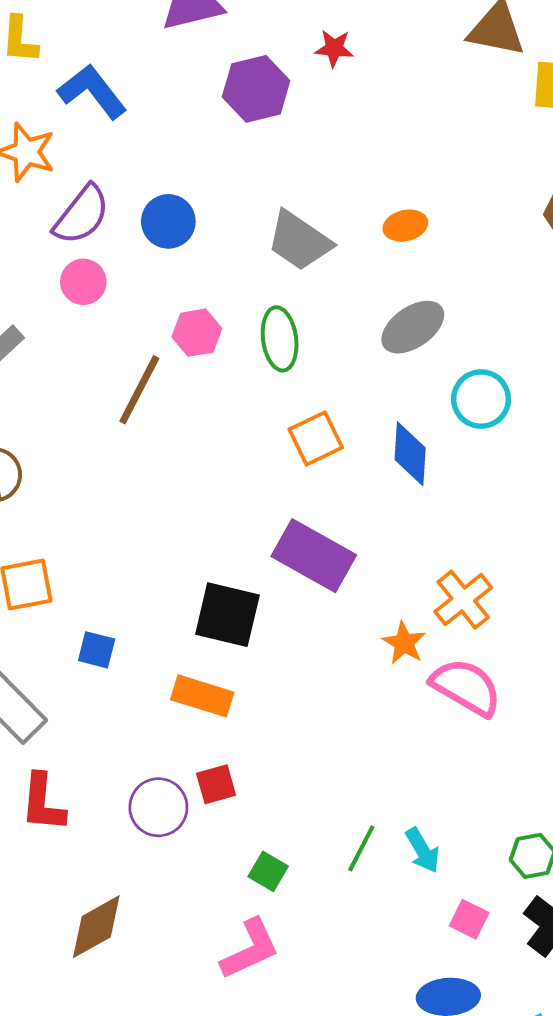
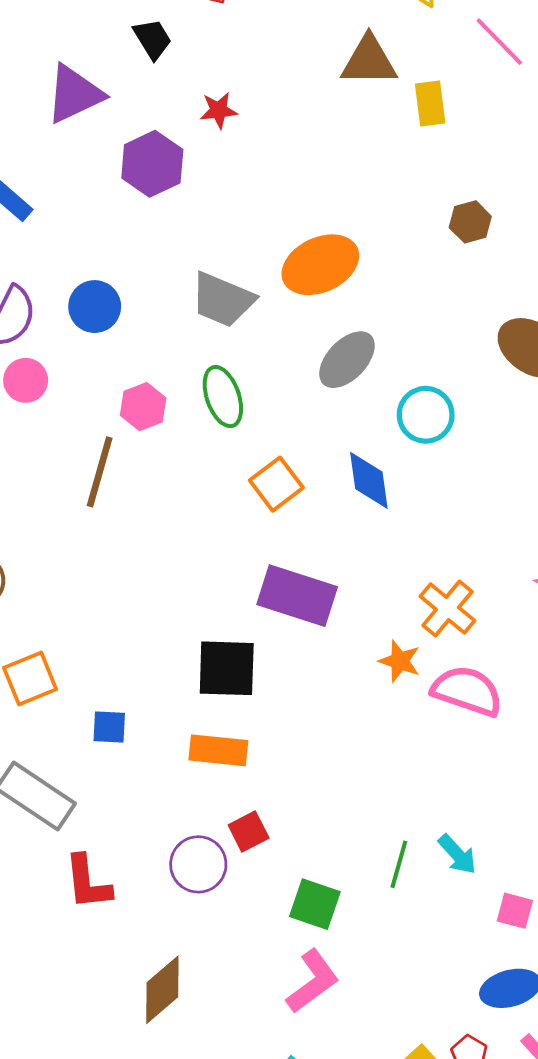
orange ellipse: (405, 226) -> (320, 265), size x1.8
green square: (268, 871) -> (315, 904), size x1.4

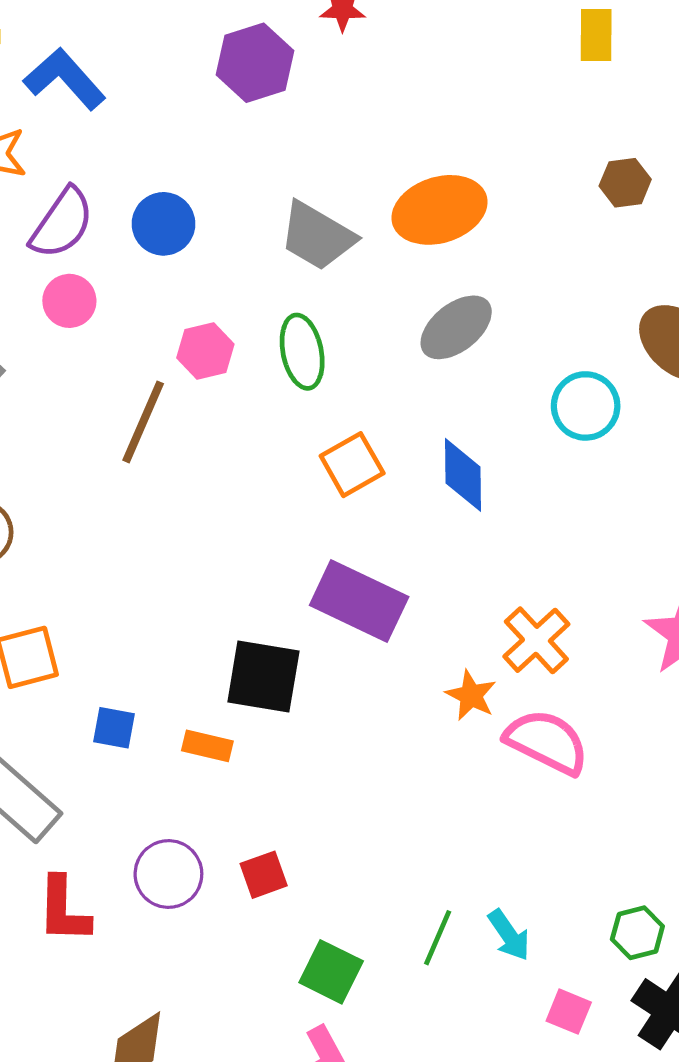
cyan circle: (426, 415) -> (586, 406), moved
orange rectangle: (218, 750) -> (207, 746), moved, size x0.7
purple circle: (198, 864) -> (168, 874), moved

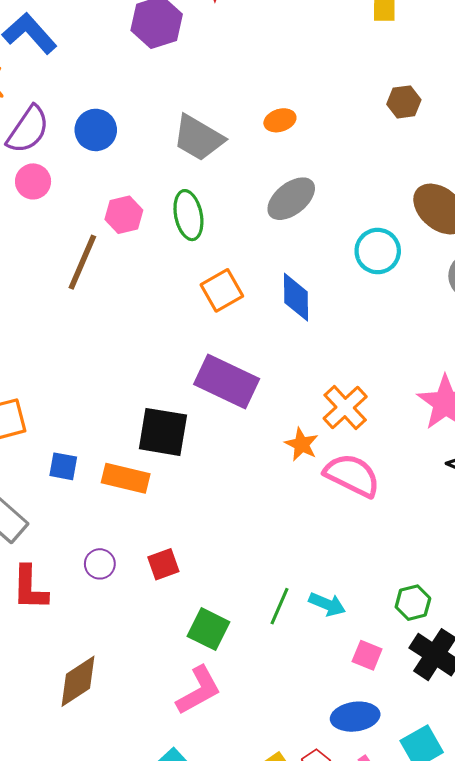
orange ellipse: (439, 210) -> (280, 120), size x0.5
orange rectangle: (207, 746) -> (126, 478), size x1.4
purple circle: (168, 874) -> (100, 564), size x0.7
cyan arrow: (509, 935) -> (327, 604), turned -33

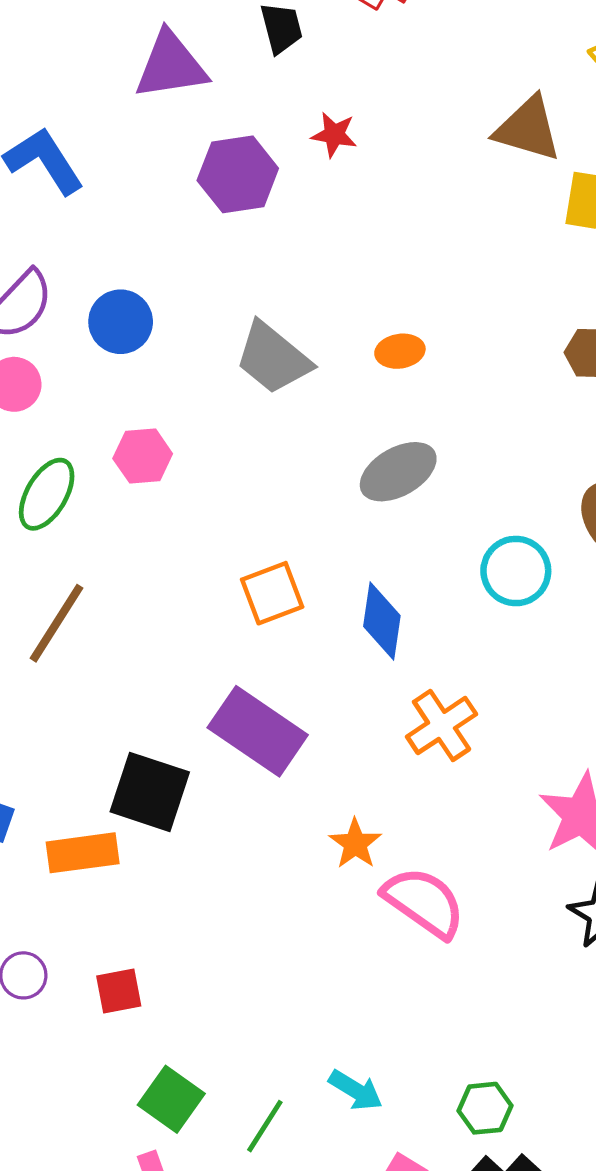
green ellipse: (188, 215) -> (47, 494), moved, turned 33
brown line: (82, 262) -> (57, 623), moved
orange cross: (345, 407) -> (442, 725), moved
orange rectangle: (126, 478) -> (83, 853), turned -30
green line: (280, 606) -> (265, 1126), moved

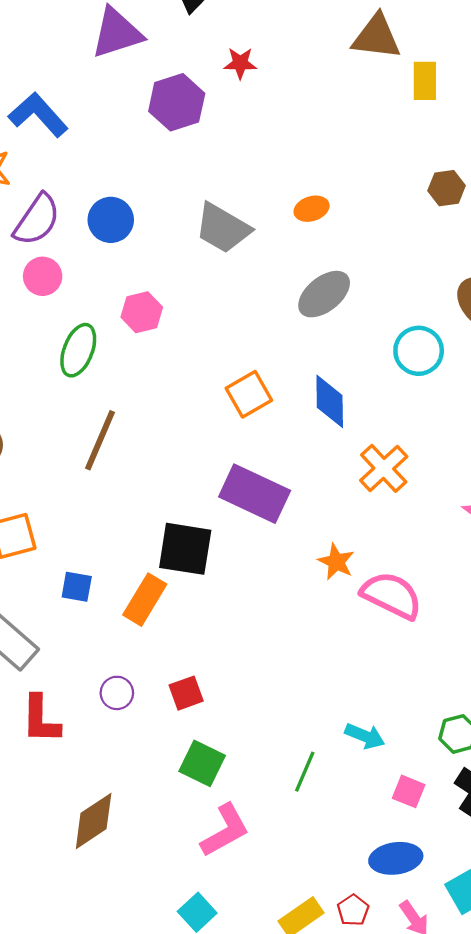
orange rectangle: (83, 853) -> (145, 600), turned -42
green square: (171, 1099) -> (202, 763), moved

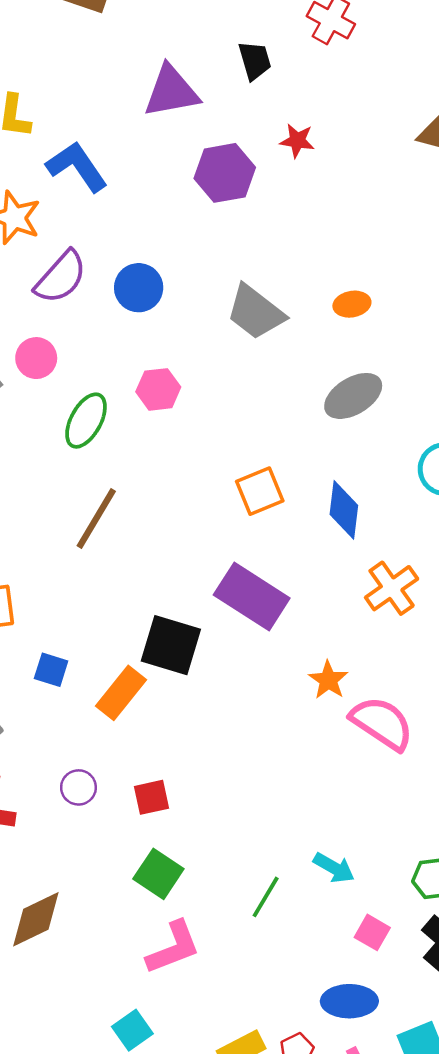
pink circle: (43, 276) -> (36, 358), moved

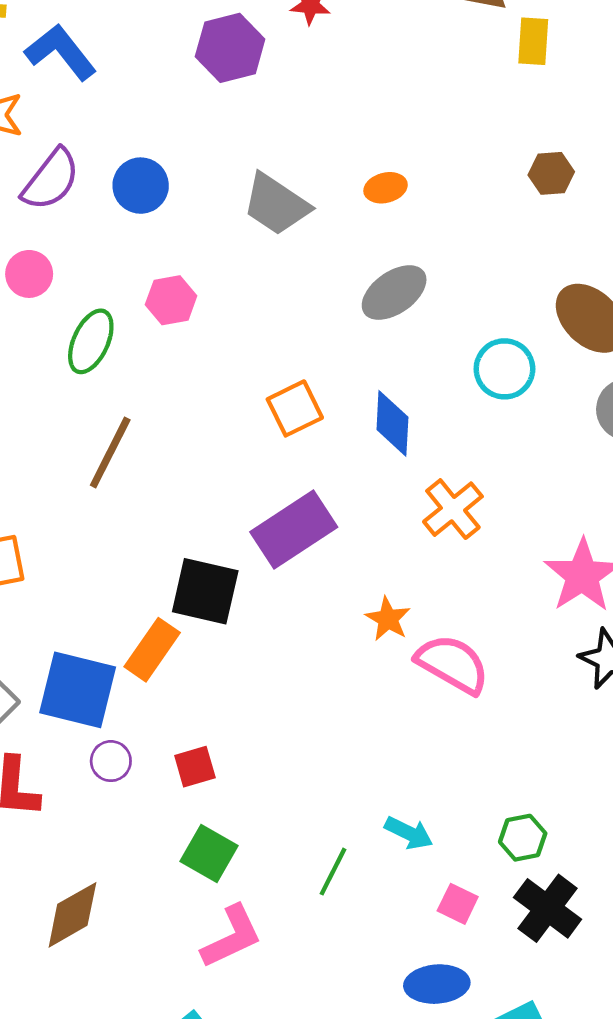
purple rectangle: (252, 597) -> (294, 530), turned -62
blue square: (51, 670) -> (78, 690), moved, size x2.0

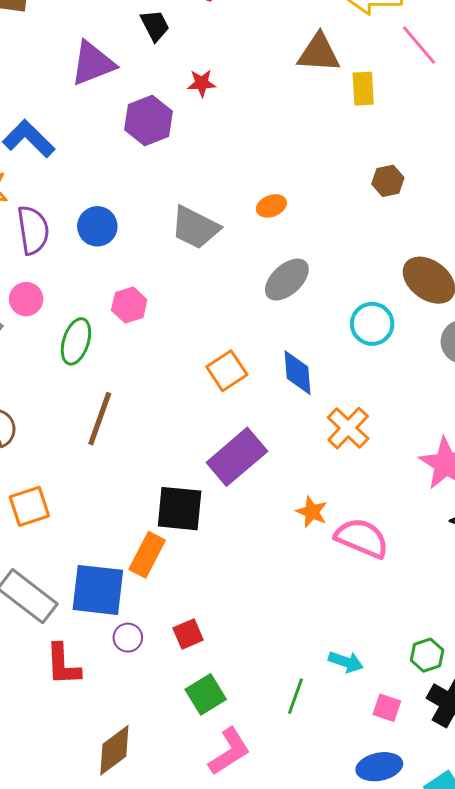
purple semicircle: (51, 180) -> (33, 230), turned -39
green square: (209, 853) -> (206, 694), turned 36

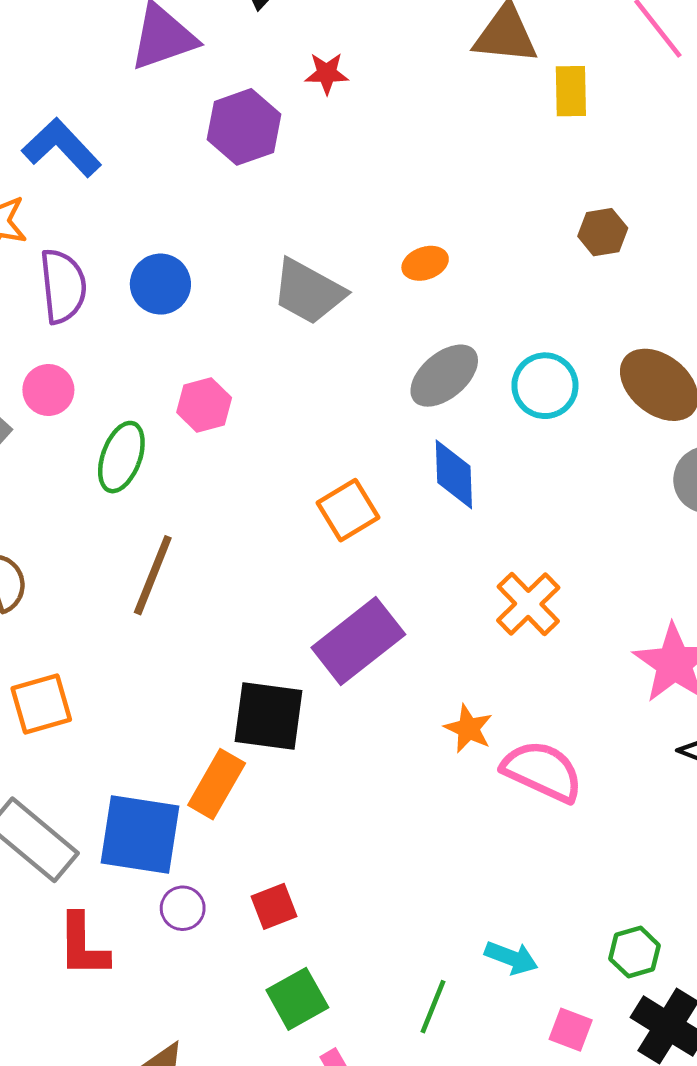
cyan circle: (372, 324) -> (545, 386), moved
blue diamond: (297, 373) -> (454, 474), moved

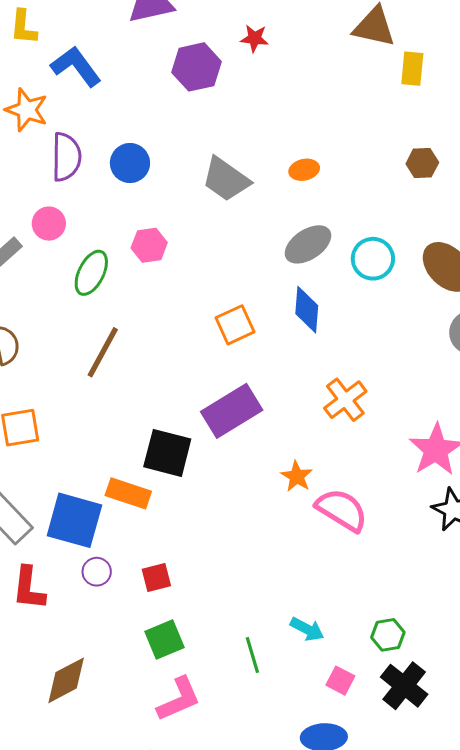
orange rectangle: (217, 784) -> (128, 493), turned 72
green line: (433, 1007) -> (252, 655), turned -45

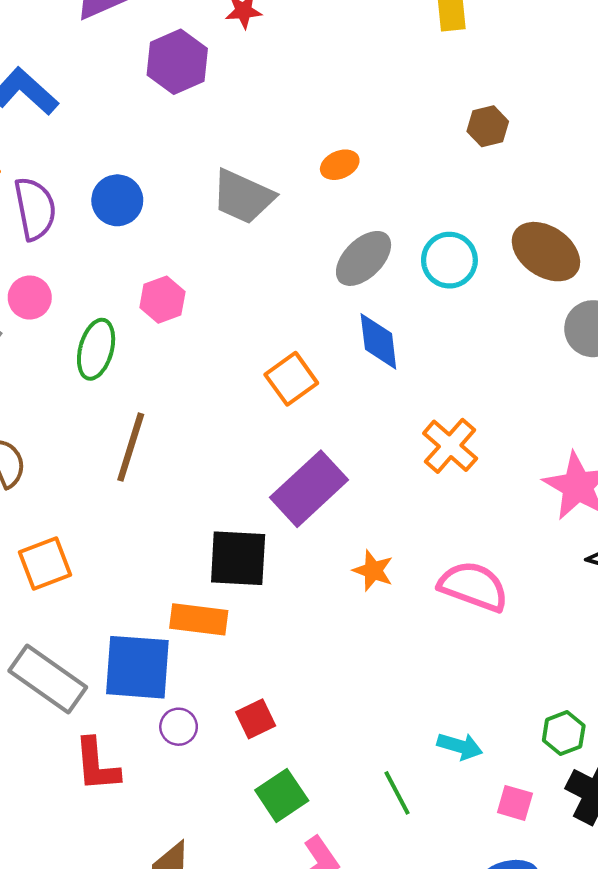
orange star: (297, 476) -> (373, 571), moved

